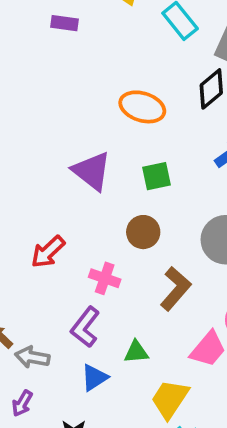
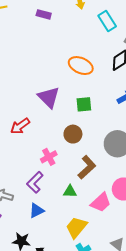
red arrow: (48, 252) -> (20, 126), moved
pink cross: (105, 278) -> (49, 157), turned 35
green triangle: (136, 352) -> (70, 191), moved

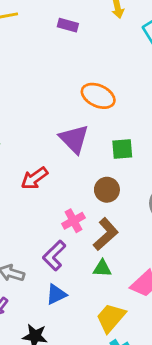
orange ellipse: (81, 66) -> (98, 96), moved
brown L-shape: (87, 167) -> (106, 234), moved

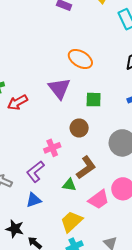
red arrow: (34, 178) -> (17, 102), moved
brown L-shape: (106, 234) -> (86, 168), moved

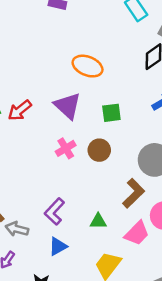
red arrow: (17, 102) -> (20, 110), moved
pink cross: (52, 148) -> (66, 148), moved
brown L-shape: (86, 168) -> (134, 193), moved

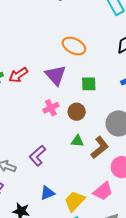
green triangle: (98, 221) -> (77, 141), moved
pink trapezoid: (137, 233) -> (103, 191), moved
blue triangle: (58, 246) -> (47, 193), moved

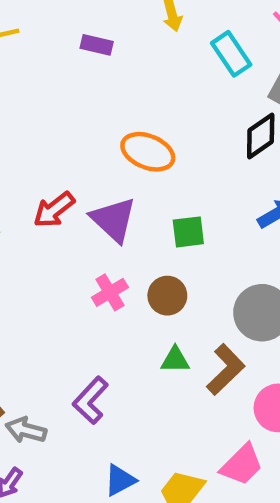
red arrow: (18, 75) -> (54, 210), moved

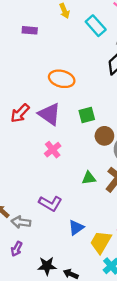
brown circle: (167, 296) -> (104, 136), moved
purple L-shape: (90, 400) -> (50, 203), turned -95
blue triangle: (120, 480) -> (76, 228), moved

